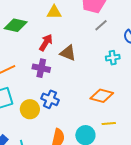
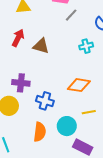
purple cross: (41, 68) -> (21, 83), moved
blue cross: (50, 99) -> (45, 101), moved

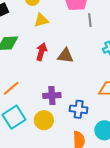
gray line: (71, 15) -> (90, 20), turned -40

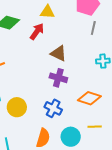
red arrow: (41, 52) -> (37, 32), moved
purple cross: (52, 96) -> (58, 78), moved

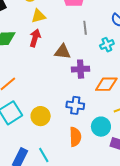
gray line: (93, 28) -> (85, 28), moved
purple cross: (58, 78) -> (81, 69), moved

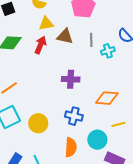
cyan cross: (107, 45) -> (108, 51), moved
brown triangle: (63, 52) -> (65, 36), moved
purple cross: (81, 69) -> (71, 79), moved

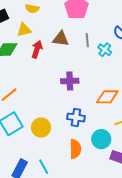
yellow triangle: (46, 24) -> (24, 30), moved
cyan cross: (108, 51) -> (105, 50), turned -32

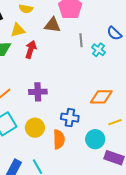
brown triangle: (61, 39) -> (52, 25), moved
purple cross: (70, 81) -> (38, 92), moved
orange semicircle: (75, 149) -> (59, 139), moved

